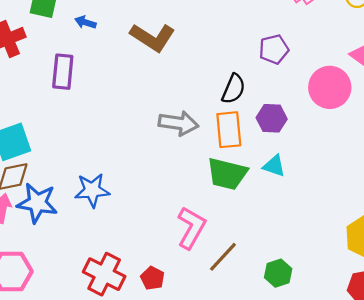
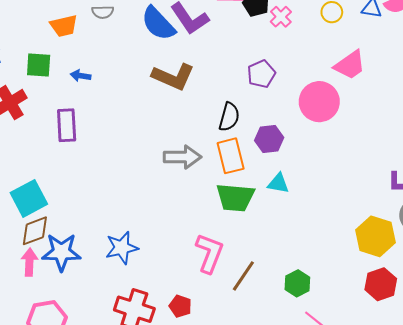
brown L-shape: (153, 37) -> (173, 77), moved
blue star: (92, 190) -> (122, 248), moved

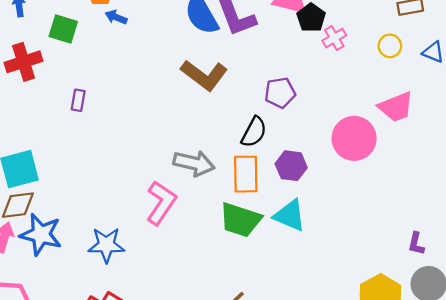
purple pentagon: (261, 74) -> (280, 93), moved
blue arrow: (81, 76) -> (116, 17), moved
purple rectangle: (67, 125) -> (78, 100), size x0.6
cyan triangle: (278, 183) -> (290, 215), size x1.4
pink L-shape: (209, 253) -> (161, 203), moved

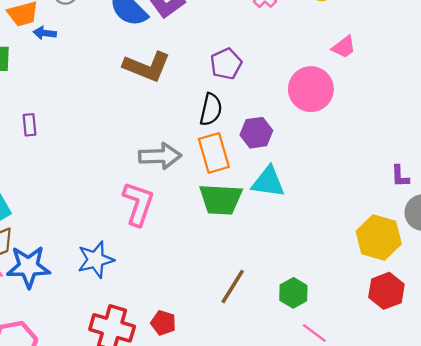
pink trapezoid: (396, 107) -> (344, 47), size x0.7

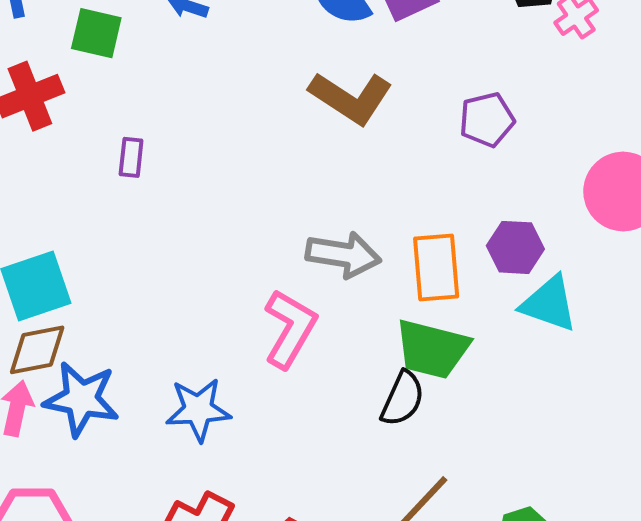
black semicircle: (211, 109) -> (403, 399), moved
cyan triangle: (268, 182) -> (549, 304), moved

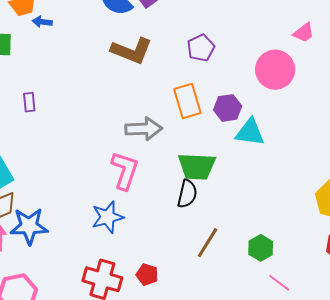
orange rectangle: (436, 268) -> (187, 101), moved
blue star: (198, 410) -> (108, 217), moved

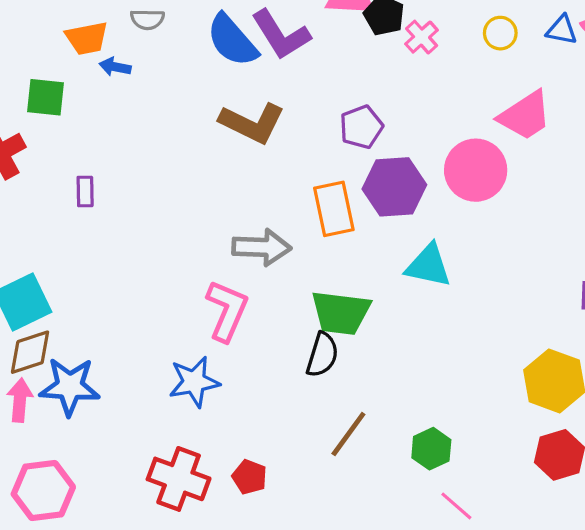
pink trapezoid: (304, 33) -> (525, 116), size x1.6
purple hexagon: (228, 108) -> (394, 187), moved, size x1.4

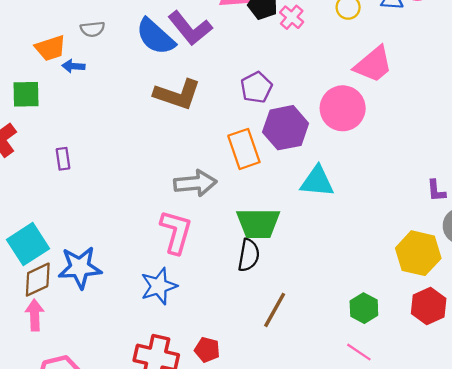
blue star: (70, 387) -> (80, 267), moved
green hexagon: (431, 449) -> (364, 308), moved

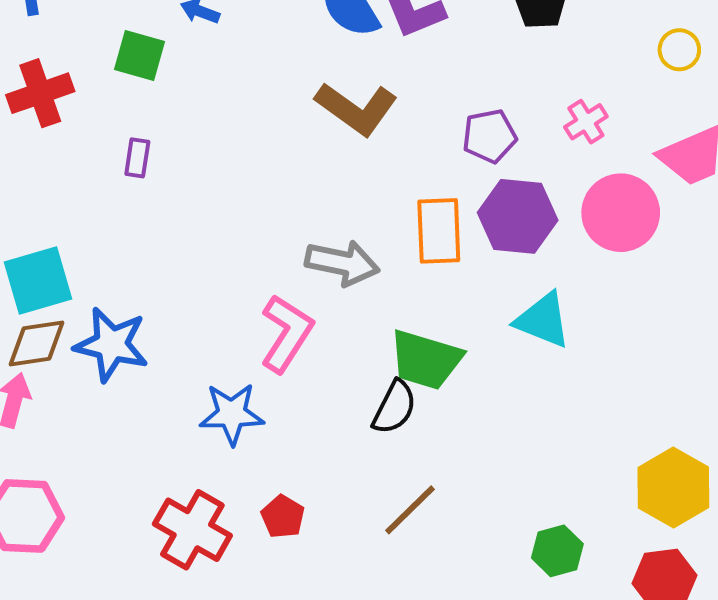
pink cross: (292, 17) -> (586, 122), moved
green square: (26, 94) -> (139, 55), moved
red pentagon: (207, 350) -> (283, 517), moved

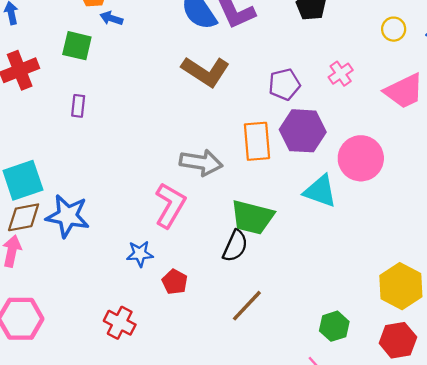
pink circle: (621, 213) -> (361, 158), moved
blue star: (232, 414) -> (140, 254), size x0.7
red pentagon: (283, 517) -> (175, 282), moved
red cross: (192, 530) -> (120, 323), size x0.7

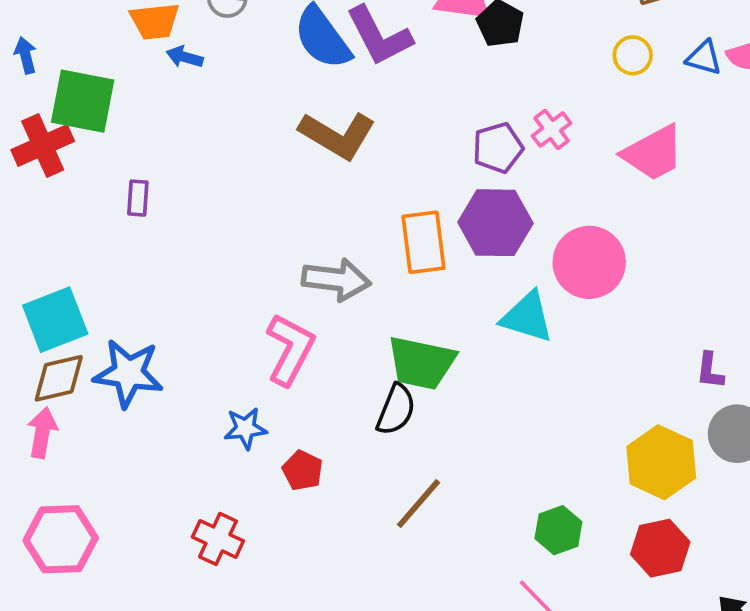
green square: (77, 46) -> (83, 101), moved, size x1.4
purple pentagon: (284, 84) -> (498, 148), moved

